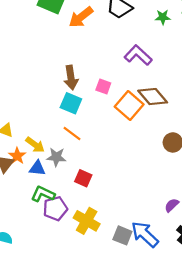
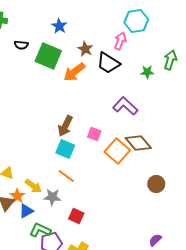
brown arrow: (71, 78) -> (65, 126), turned 35
blue triangle: (37, 168) -> (26, 211), moved, turned -35

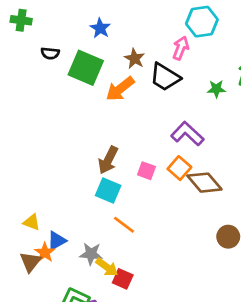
orange square: (117, 151) -> (179, 168), moved, size x0.7
orange line: (66, 176) -> (124, 225), moved
yellow arrow: (33, 186) -> (107, 267), moved
blue triangle: (26, 211) -> (57, 241), moved

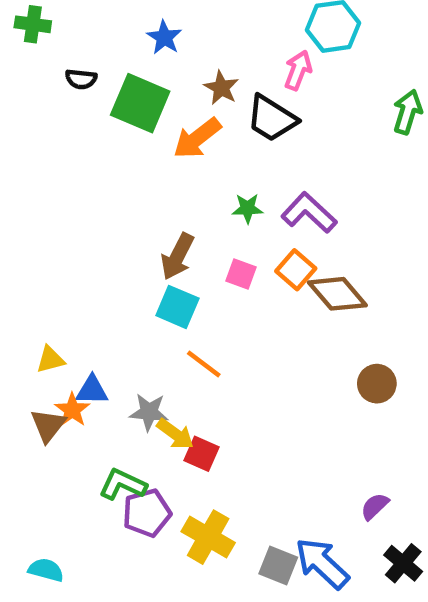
green star: (216, 89) -> (248, 208), moved
yellow triangle: (32, 222) -> (50, 360), turned -36
blue triangle: (57, 241) -> (92, 390), turned 30

